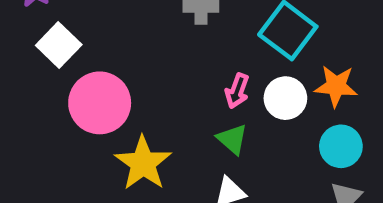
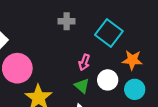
white circle: (285, 98) -> (108, 80), moved

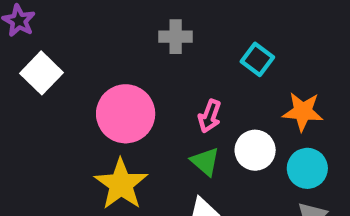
cyan square: (109, 33) -> (257, 59), size x0.6
pink circle: (17, 68) -> (126, 114), moved

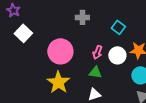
white circle: (255, 150) -> (117, 55), moved
green triangle: (205, 162) -> (95, 72), turned -32

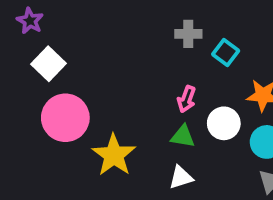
gray cross: (82, 17) -> (188, 34), moved
pink circle: (60, 51) -> (65, 118), moved
white circle: (117, 55) -> (224, 123), moved

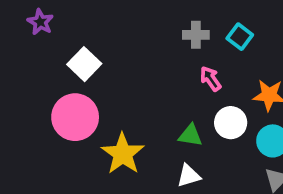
cyan square: (226, 53) -> (240, 37), moved
white square: (49, 64) -> (84, 64), moved
pink arrow: (186, 99) -> (211, 79), moved, turned 125

